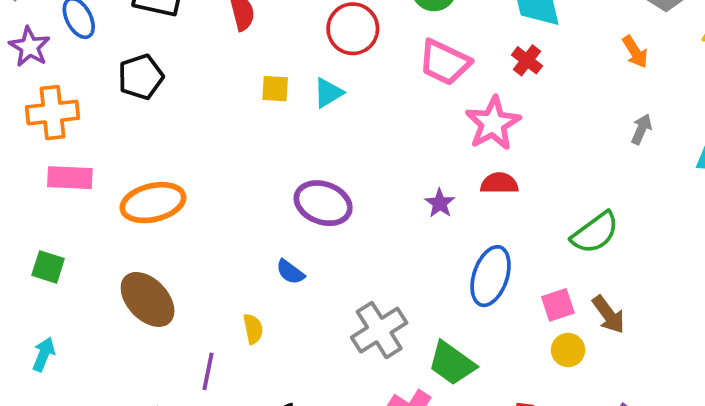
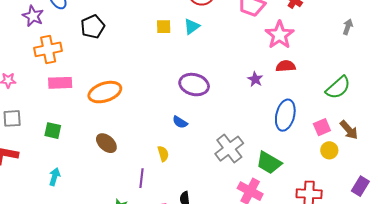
gray arrow: (641, 129) -> (348, 27), moved
brown ellipse: (148, 299) -> (106, 143), size x0.7

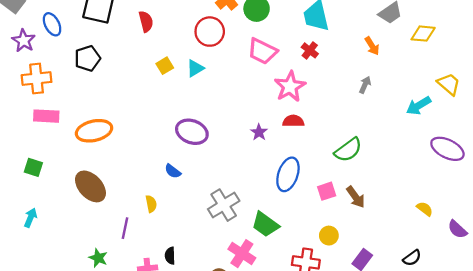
yellow square: (164, 27) -> (165, 66), turned -35
brown ellipse: (106, 143) -> (90, 186), size x1.4
yellow circle: (329, 150) -> (329, 236), moved

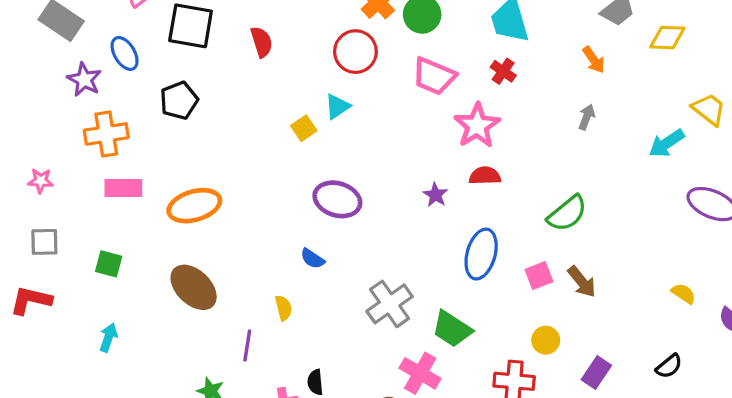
yellow square: (165, 66) -> (304, 128), moved

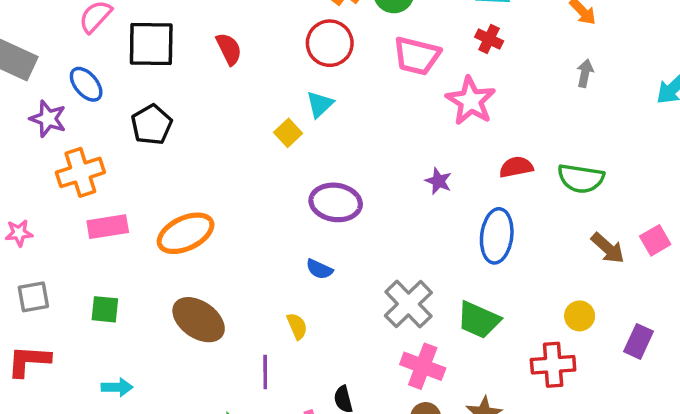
red semicircle: (485, 176) -> (516, 167), moved
green semicircle: (567, 213) -> (581, 178), turned 57
pink square: (539, 276) -> (655, 240), moved
cyan arrow: (108, 338) -> (117, 387), turned 80
pink cross: (420, 373) -> (423, 366), moved

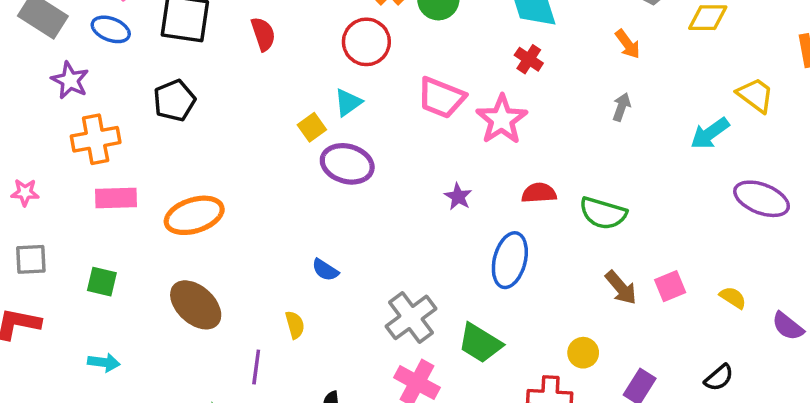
pink trapezoid: (417, 56) -> (441, 98), moved
blue ellipse: (86, 84) -> (111, 29), moved, turned -36
purple ellipse: (336, 202) -> (347, 164), moved

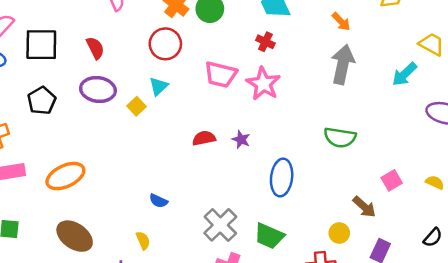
red cross: (529, 59) -> (265, 42), moved
gray arrow: (622, 107) -> (343, 64), size x2.0
purple ellipse: (347, 164) -> (98, 89), moved
red semicircle: (539, 193) -> (204, 138), moved
brown arrow: (621, 288) -> (364, 207), moved

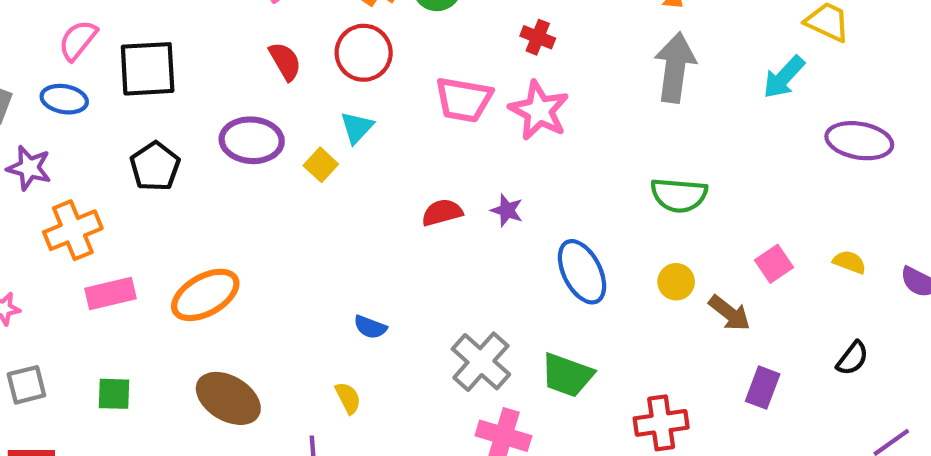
red semicircle: (95, 48) -> (285, 61), moved
blue ellipse: (282, 177) -> (582, 272), turned -30
yellow circle: (339, 233) -> (676, 282), moved

